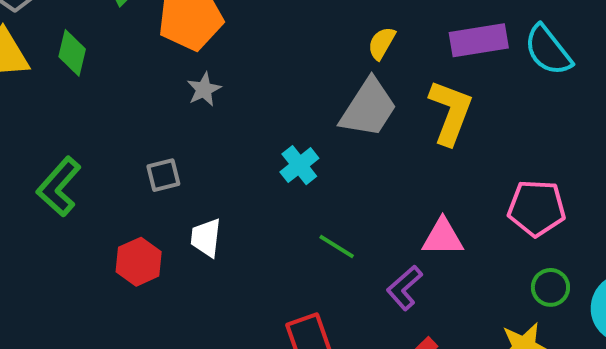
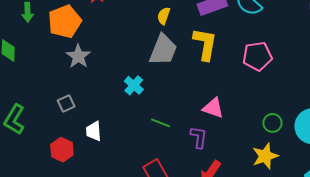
gray star: (204, 89) -> (78, 56), size x1.4
pink pentagon: (537, 208) -> (257, 56), moved
pink triangle: (443, 237) -> (213, 108), turned 30
purple L-shape: (404, 288) -> (199, 137), turned 150

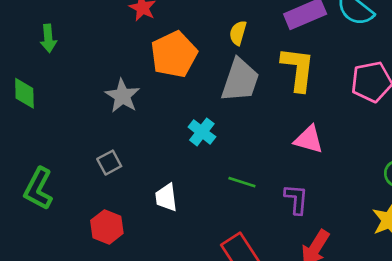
orange pentagon: (65, 22) -> (174, 54), moved
pink triangle: (213, 108) -> (309, 139), moved
white trapezoid: (94, 131) -> (166, 197), moved

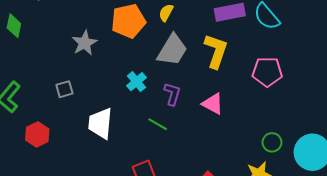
yellow semicircle: (238, 33) -> (166, 13), moved
white trapezoid: (166, 197) -> (100, 123), size x1.5
purple L-shape: (296, 199) -> (172, 94), moved
red hexagon: (107, 227) -> (37, 134), moved

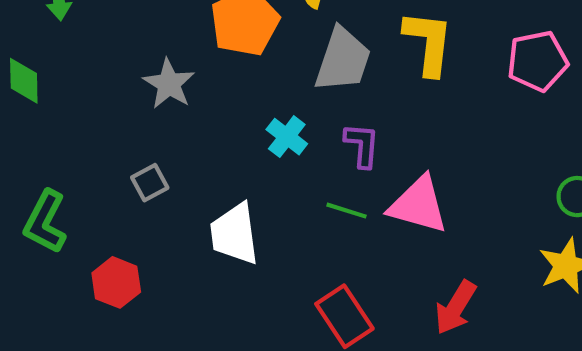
pink triangle: (213, 104) -> (418, 205), moved, size x1.4

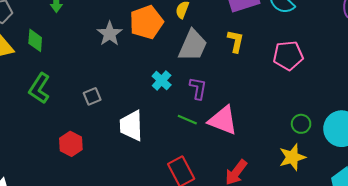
yellow L-shape: (428, 43) -> (236, 41), size x0.7
gray star: (169, 84) -> (110, 34), moved
green L-shape: (45, 222) -> (39, 88), moved

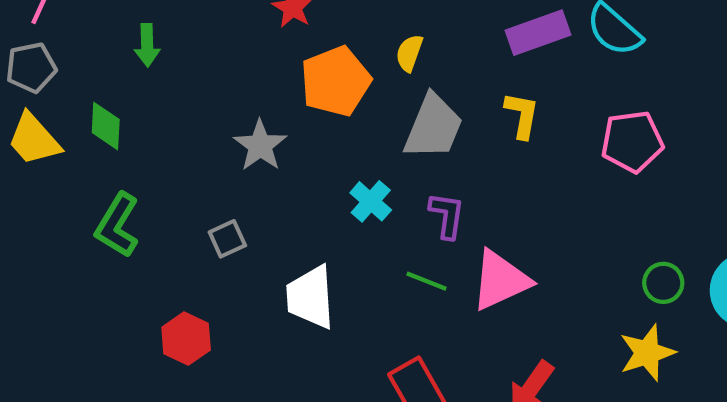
gray star: (110, 34) -> (260, 145), moved
pink triangle: (223, 120) -> (500, 280), turned -44

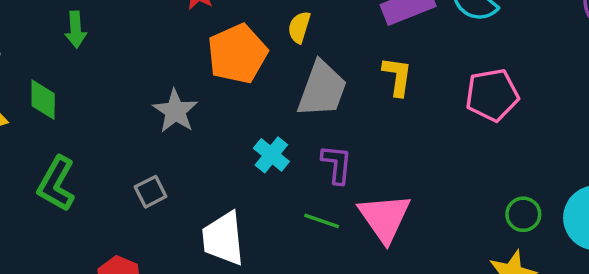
pink triangle: (500, 280) -> (385, 218), turned -38

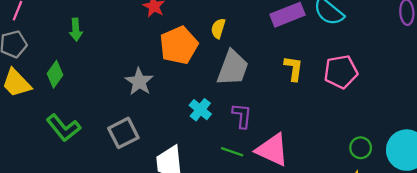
yellow L-shape: (397, 76) -> (294, 68), moved
green diamond: (43, 100) -> (55, 74), turned 35
green L-shape: (56, 184) -> (63, 128), turned -68
gray square: (151, 192) -> (123, 133), size x1.5
pink triangle: (385, 218) -> (272, 150), turned -30

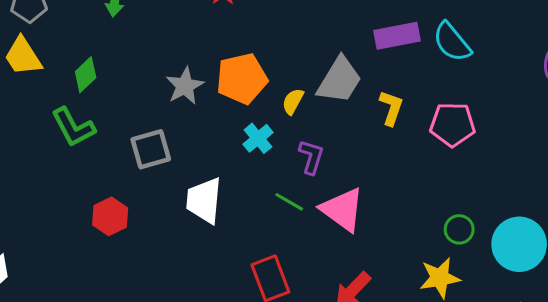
yellow semicircle: (218, 28) -> (293, 101), moved
orange pentagon: (179, 45) -> (242, 79), moved
gray trapezoid: (233, 68) -> (339, 80), moved
green diamond: (55, 74) -> (86, 75), moved

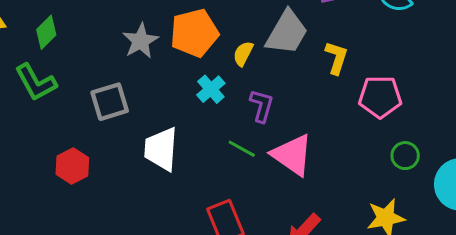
pink pentagon: (453, 124) -> (380, 97), moved
green circle: (459, 229) -> (405, 156), moved

